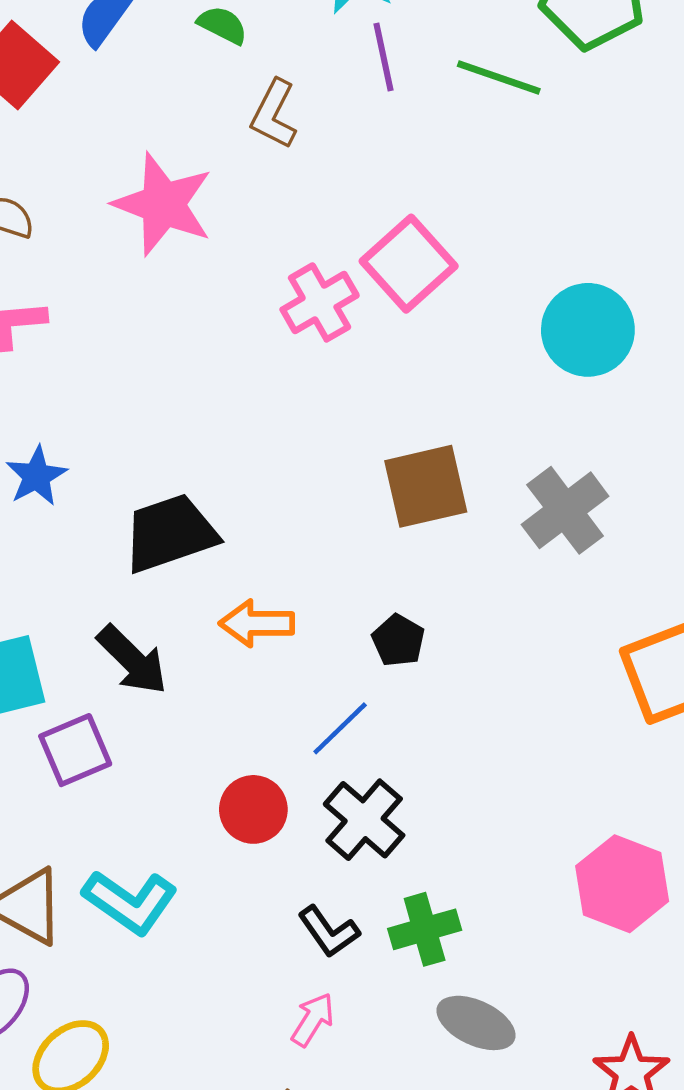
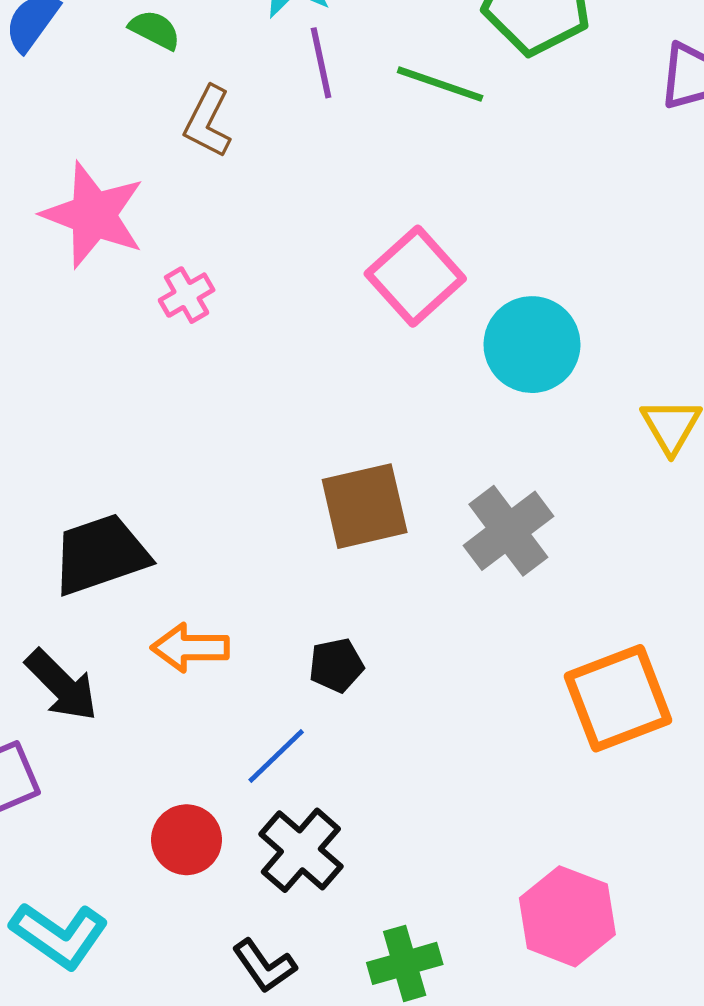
pink square: (409, 264) -> (415, 276), moved
pink cross: (320, 302) -> (187, 295), moved, size x0.7
black pentagon: (398, 640) -> (336, 665), turned 30
green cross: (425, 929) -> (405, 963), moved

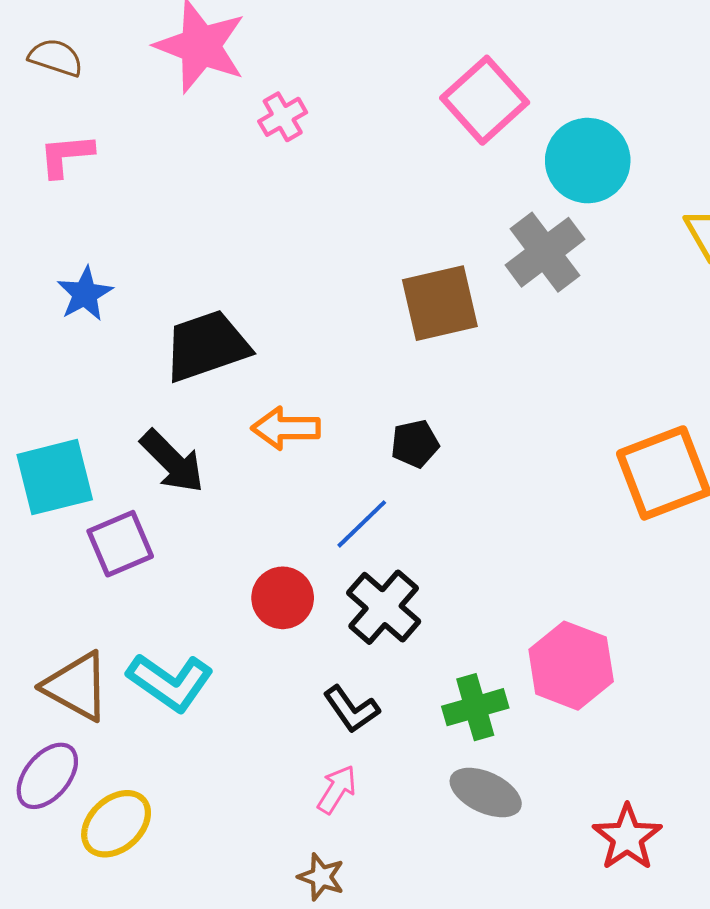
gray cross: (508, 531) -> (545, 252), moved
pink hexagon: (567, 916) -> (571, 666), moved

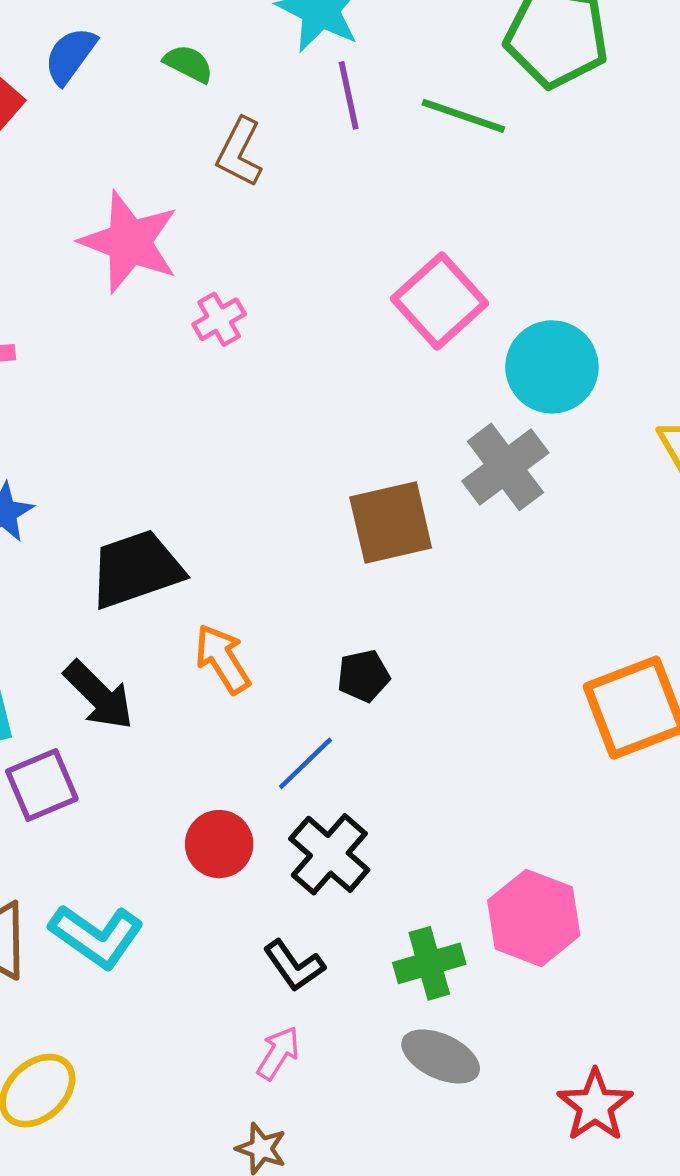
orange arrow: (286, 428) -> (223, 659), turned 58

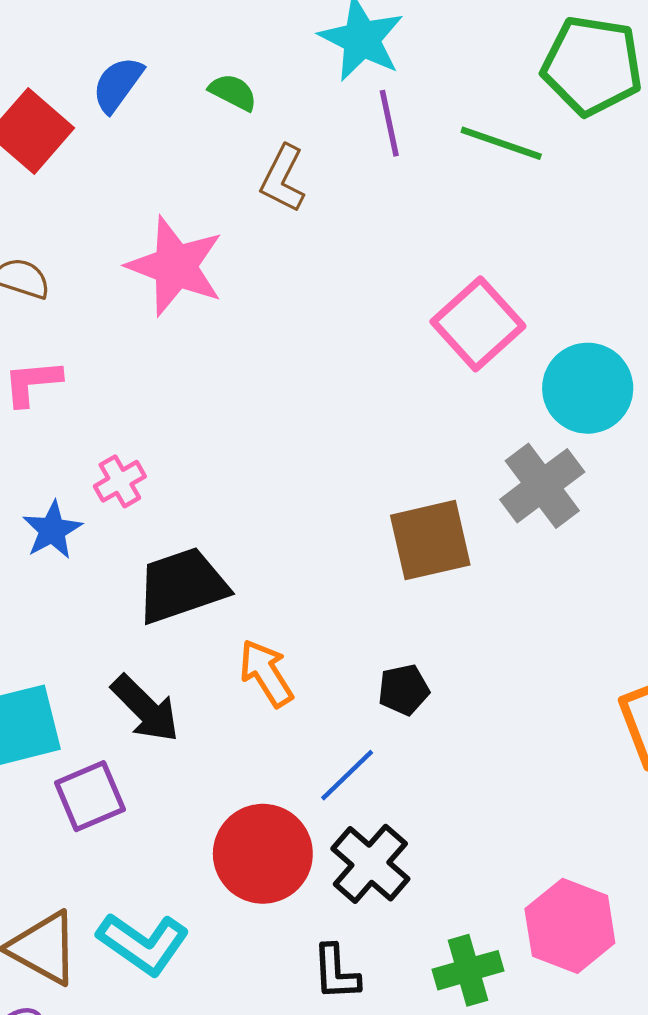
pink cross: (219, 319) -> (120, 481), moved
red circle: (219, 844) -> (263, 854), size x1.5
black L-shape: (294, 966) -> (336, 972), turned 32

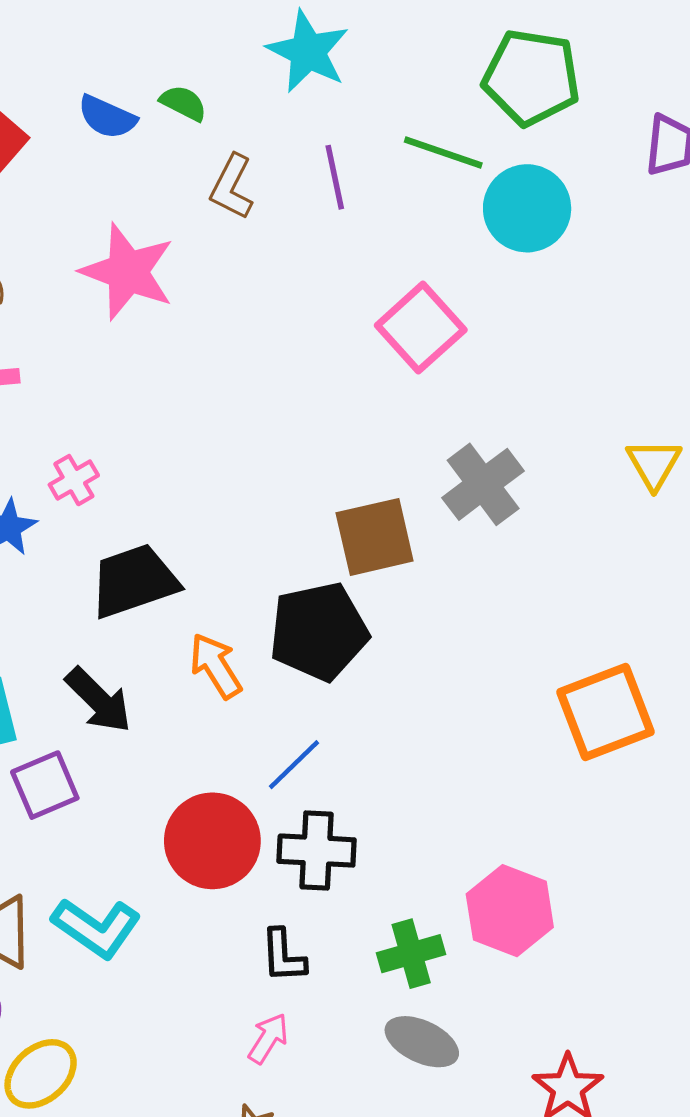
blue semicircle: (118, 84) -> (107, 117), moved, turned -102
purple line: (389, 123) -> (335, 177), moved
cyan circle: (588, 388) -> (527, 208), moved
black pentagon: (404, 690) -> (319, 631), moved, size x2.0
black cross: (370, 864) -> (317, 851), turned -38

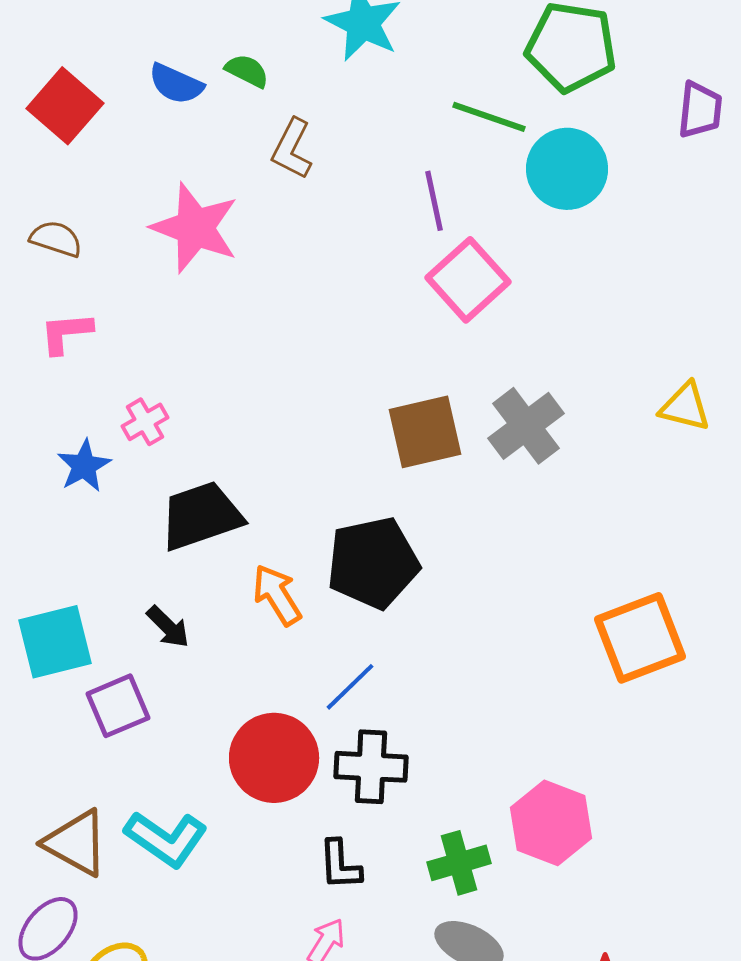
purple line: (335, 177) -> (434, 201), moved
yellow triangle: (654, 464) -> (685, 407), turned -46
brown square: (375, 537) -> (425, 432), moved
black arrow: (99, 700) -> (168, 627), size x0.7

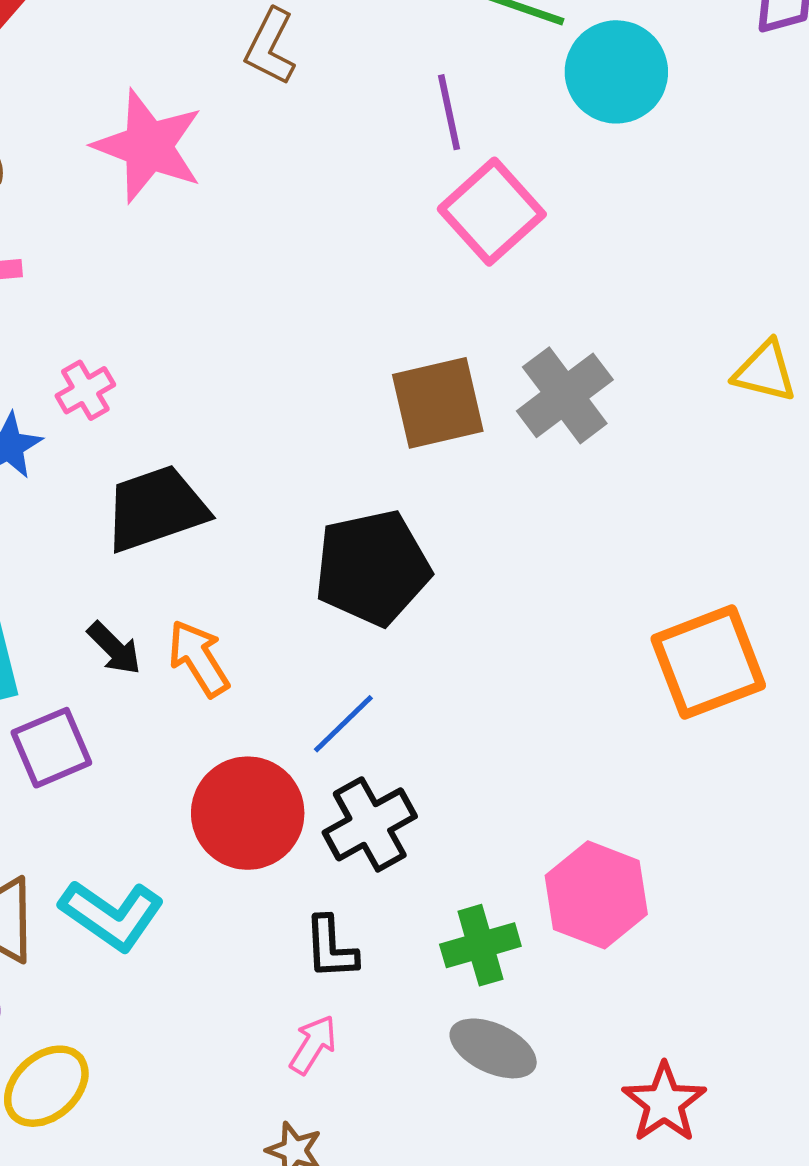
orange arrow: (277, 595) -> (199, 658), moved
black cross: (371, 767) -> (370, 824), turned -32

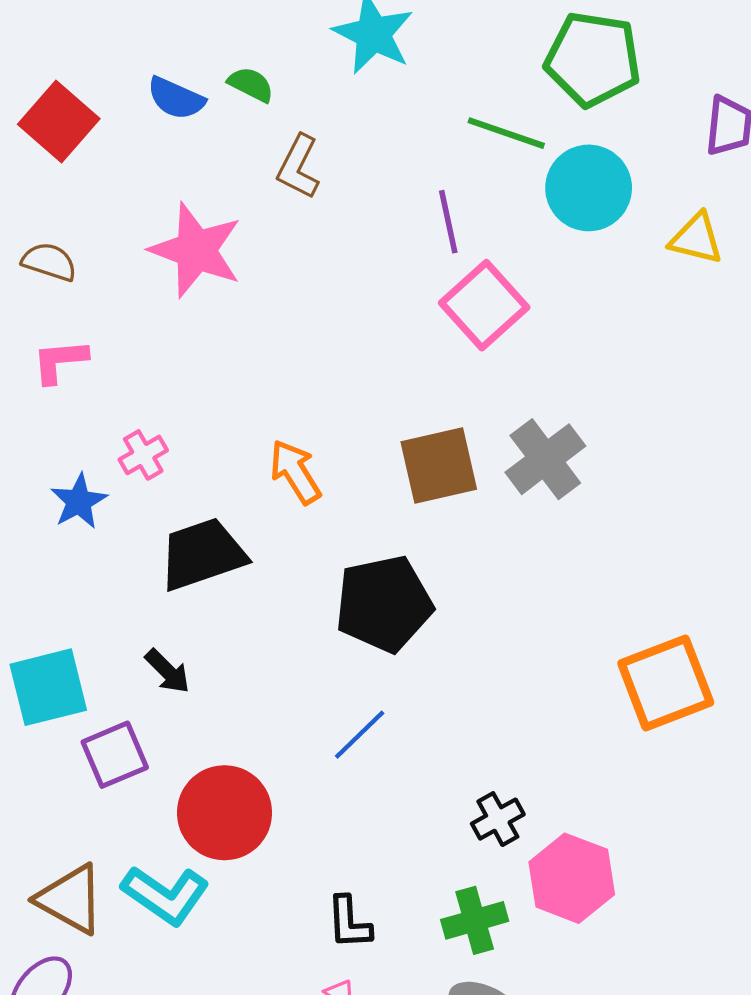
yellow triangle: (765, 371) -> (696, 239), moved
orange arrow: (199, 658) -> (295, 472), moved
red circle: (248, 813) -> (224, 813), moved
black cross: (370, 824) -> (498, 819), moved, size x0.7

